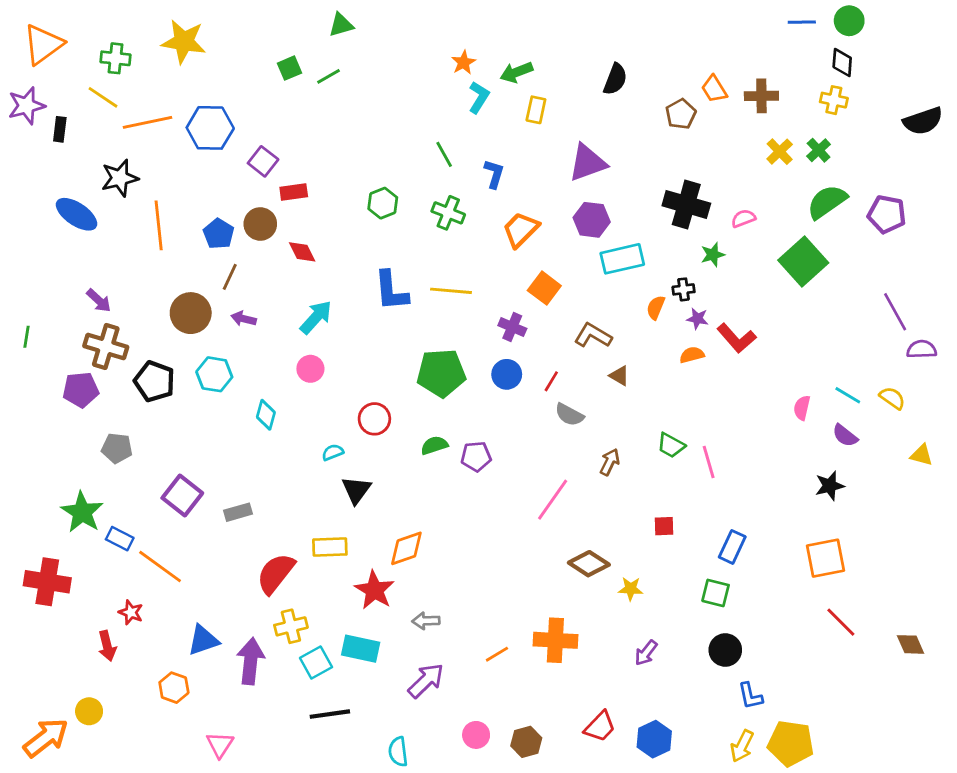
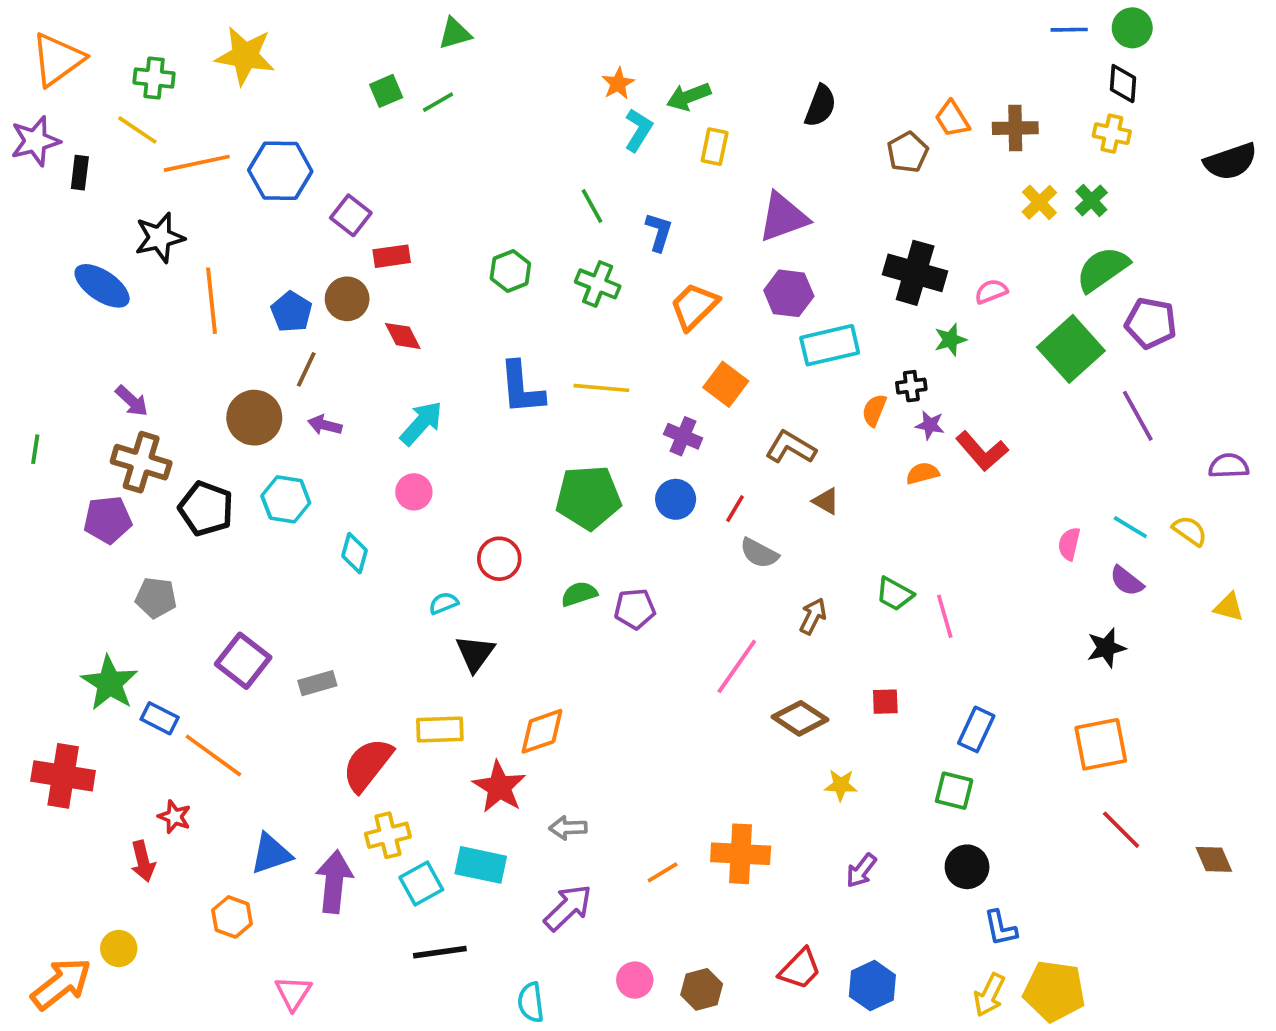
purple pentagon: (887, 214) -> (1151, 323), moved
purple line: (895, 312) -> (1138, 416), moved
brown diamond: (589, 564) -> (800, 718), moved

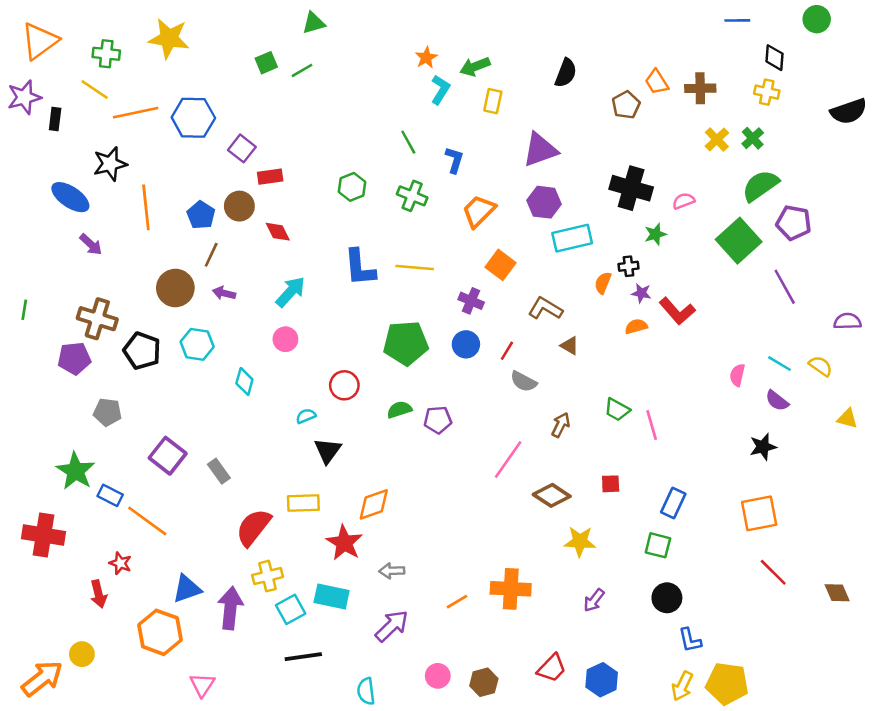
green circle: (1132, 28) -> (817, 19), moved
purple arrow: (132, 401) -> (91, 244), moved
gray rectangle: (317, 683) -> (219, 471), turned 70
yellow star: (841, 785) -> (580, 541), size x1.4
orange hexagon: (232, 917) -> (160, 632), size x1.6

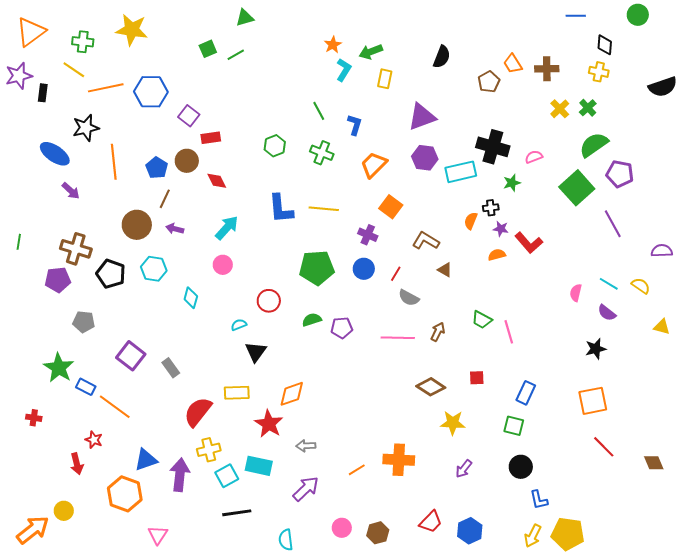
cyan rectangle: (572, 238) -> (461, 172), moved
pink line: (508, 460) -> (398, 338), moved, turned 56
red cross: (44, 535) -> (34, 418), size x0.5

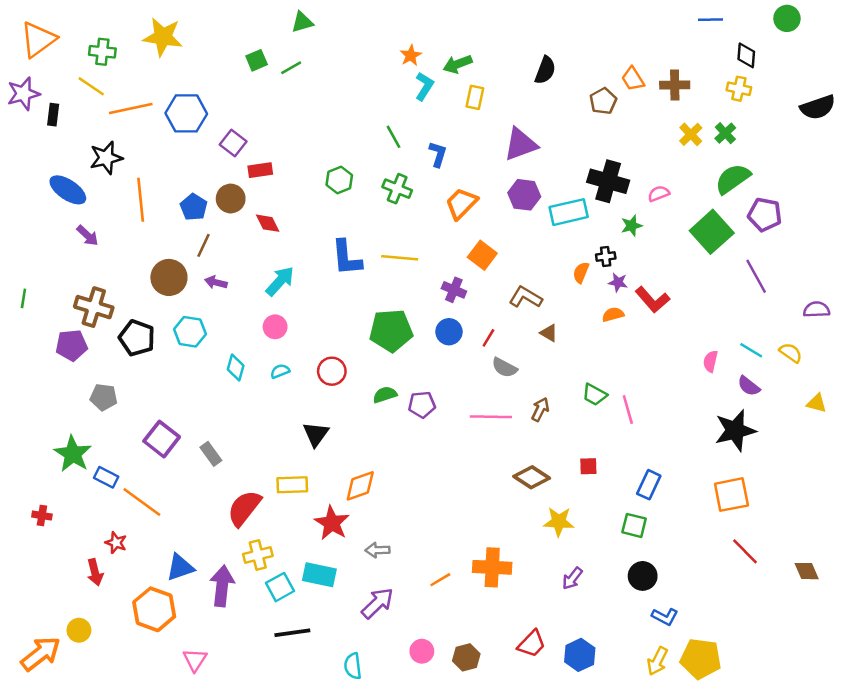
cyan semicircle: (239, 325) -> (280, 371), moved
black star: (596, 349) -> (735, 430), size x1.6
blue L-shape: (539, 500) -> (665, 617), turned -50

